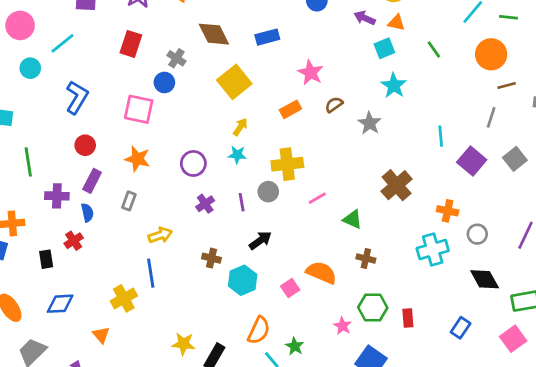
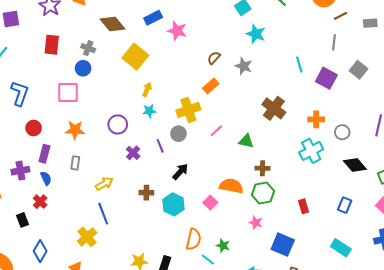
pink star: (311, 73) -> (177, 31), moved
orange rectangle: (290, 109) -> (211, 86), moved
blue diamond: (60, 304) -> (40, 251), turned -45
green hexagon: (373, 308) -> (263, 193), moved

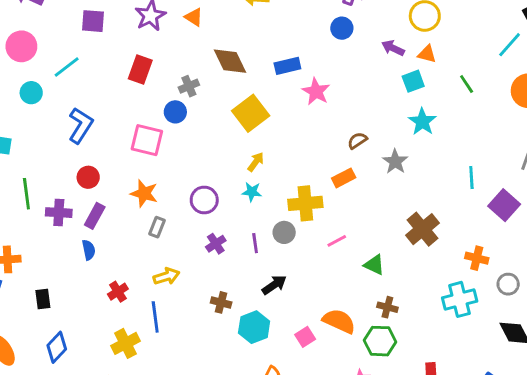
gray cross: (88, 48) -> (189, 86), turned 32
gray rectangle: (75, 163) -> (157, 227), moved
purple cross: (20, 171) -> (59, 213), moved
red cross: (40, 202) -> (118, 292), moved

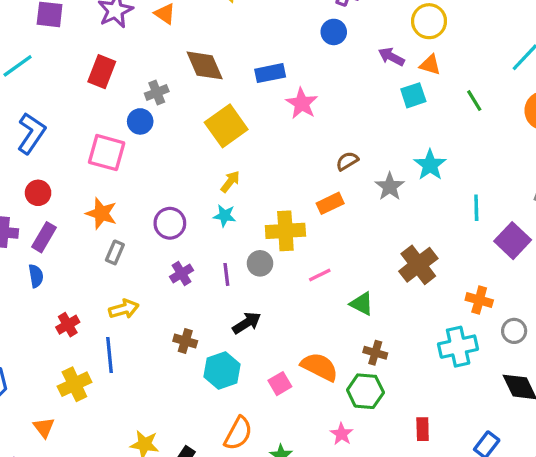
cyan star: (422, 122) -> (430, 165), moved

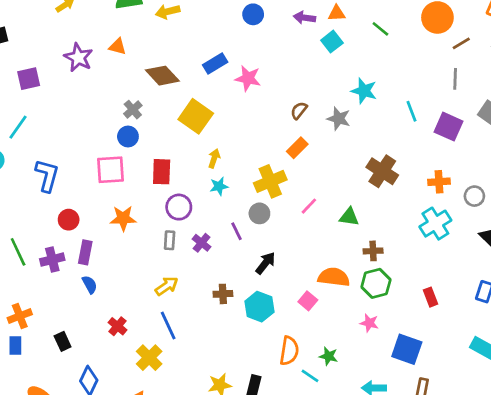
red rectangle: (102, 72) -> (162, 172), moved
gray rectangle: (115, 252) -> (170, 240), moved
red cross: (68, 325) -> (118, 326), moved

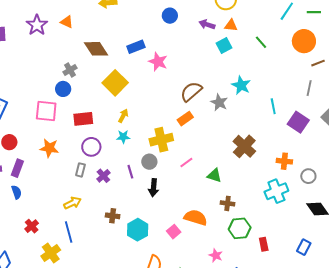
brown semicircle: (299, 110) -> (191, 92), size x1.6
red rectangle: (162, 172) -> (83, 119), turned 72
black arrow: (265, 263) -> (153, 188), moved, turned 138
green hexagon: (376, 283) -> (240, 228), moved

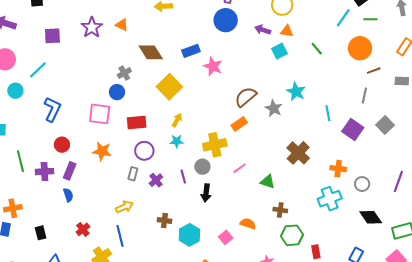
blue circle: (170, 16) -> (226, 20), size x1.5
orange semicircle: (196, 218) -> (248, 224), size x0.7

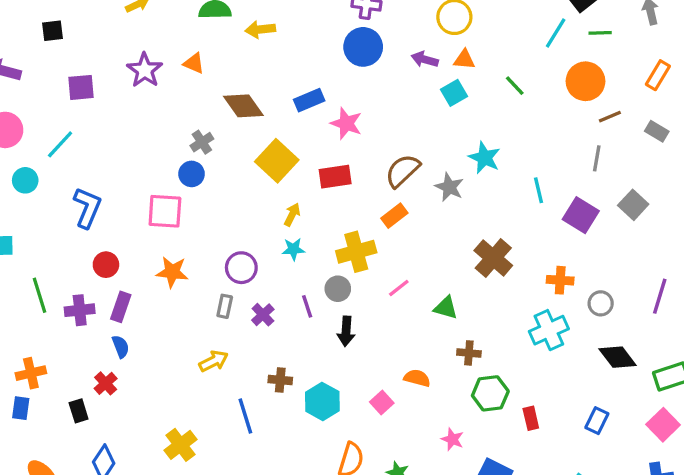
gray rectangle: (402, 81) -> (657, 131), turned 32
red rectangle: (137, 123) -> (335, 177), moved
red cross: (83, 229) -> (106, 383), moved
blue line: (120, 236) -> (245, 416), moved

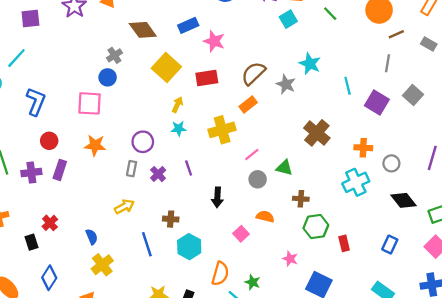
gray circle: (338, 289) -> (258, 179), moved
black arrow: (346, 331) -> (217, 197), moved
blue semicircle: (121, 347) -> (92, 237), moved
cyan hexagon: (322, 401) -> (189, 247), moved

